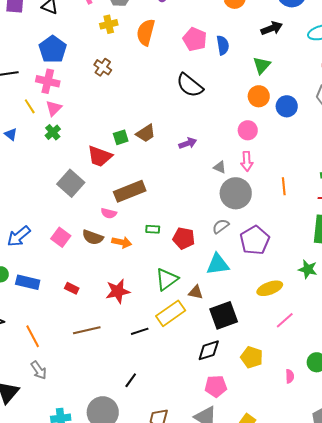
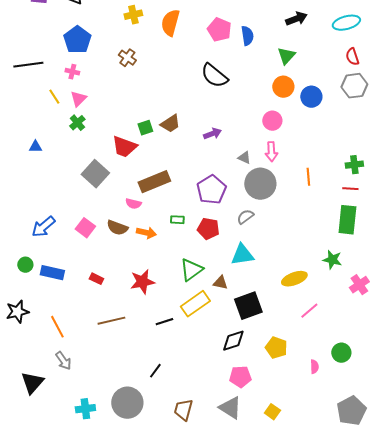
pink cross: (48, 81) -> (72, 72), size x0.6
blue triangle: (11, 134) -> (35, 147), moved, turned -40
purple pentagon: (255, 240) -> (211, 190), moved

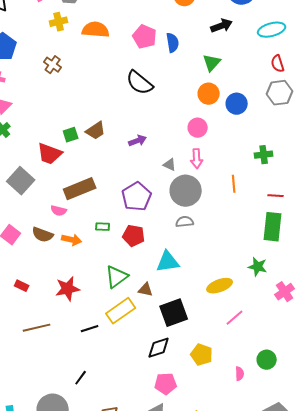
orange semicircle: (170, 23) -> (96, 30), turned 80
green cross: (354, 165) -> (264, 155), moved
gray semicircle: (245, 217) -> (185, 222), moved, turned 30

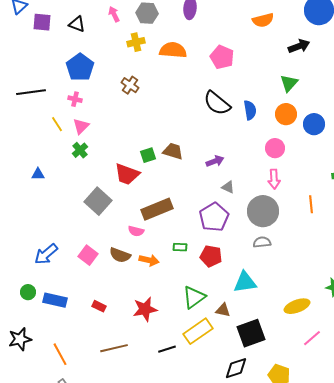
blue semicircle: (173, 43) -> (250, 110), moved
brown trapezoid: (96, 131) -> (173, 151), turned -130
gray triangle: (170, 165) -> (228, 187), moved

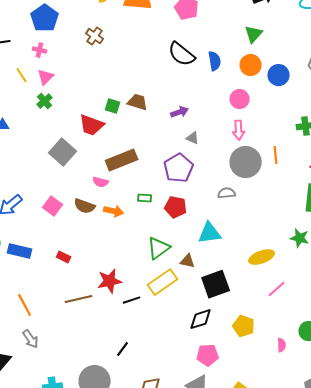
green square: (148, 155) -> (113, 106), turned 35
gray circle: (263, 211) -> (246, 162), moved
red star: (145, 309) -> (110, 281), moved

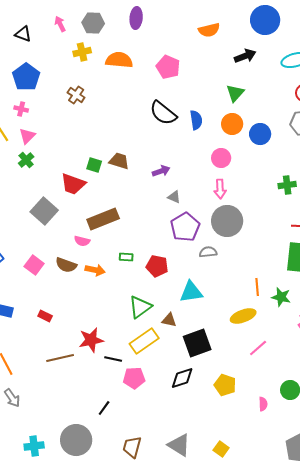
orange line: (276, 155) -> (257, 287), moved
purple pentagon: (179, 168) -> (185, 227), moved
black line: (132, 300) -> (113, 359), turned 30
pink pentagon: (208, 355) -> (134, 378), moved

